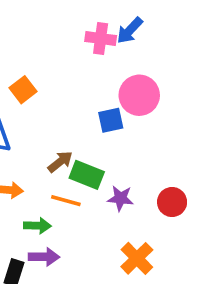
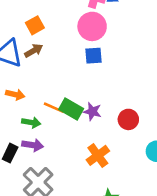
pink circle: (139, 95) -> (92, 26), moved
brown arrow: (60, 162) -> (34, 51), moved
green rectangle: (87, 175) -> (71, 109), moved

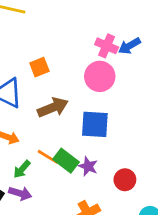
brown arrow: (34, 51) -> (53, 107), moved, size x1.5
blue square: (94, 56) -> (95, 124), moved, size x1.5
green arrow: (31, 122) -> (22, 169), turned 114

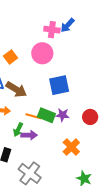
pink circle: (100, 76) -> (42, 53), moved
brown arrow: (53, 107) -> (16, 89), moved, turned 70
purple arrow: (20, 193) -> (29, 135), moved

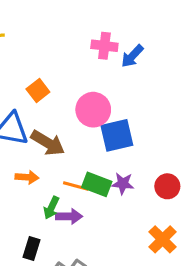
blue arrow: (67, 25) -> (132, 56), moved
pink circle: (42, 53) -> (93, 110), moved
orange cross: (71, 147) -> (163, 239), moved

